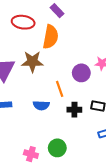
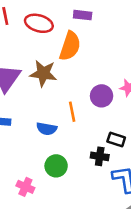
purple rectangle: (57, 11) -> (83, 15), turned -48
black cross: (74, 110) -> (100, 156), moved
green circle: (57, 148) -> (56, 166), moved

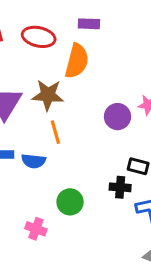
orange line: (72, 112) -> (55, 132), moved
blue semicircle: (47, 129) -> (34, 161), moved

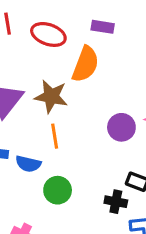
green circle: (70, 202) -> (58, 190), moved

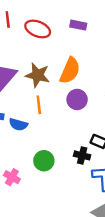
orange semicircle: (86, 64) -> (70, 71), moved
purple circle: (121, 127) -> (77, 99), moved
green circle: (58, 190) -> (44, 161), moved

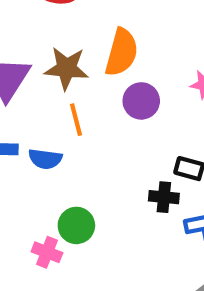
green circle: (44, 161) -> (76, 225), moved

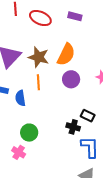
blue semicircle: (45, 159) -> (20, 98), turned 63
pink cross: (47, 252) -> (19, 152), moved

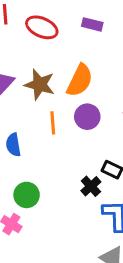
orange line: (38, 82) -> (53, 123), moved
black cross: (73, 127) -> (91, 186), turned 32

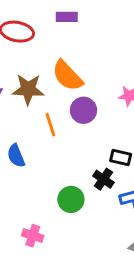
orange semicircle: (80, 80) -> (67, 76), turned 124
green circle: (27, 195) -> (71, 199), moved

